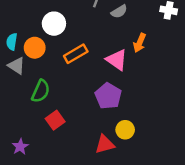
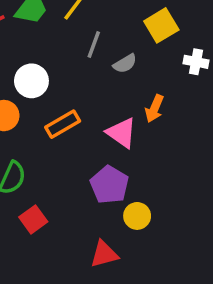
yellow circle: (125, 130) -> (137, 216), moved

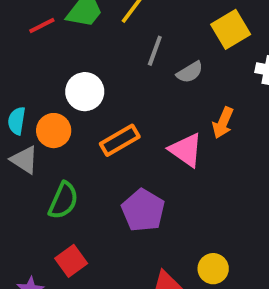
purple pentagon: (109, 185) -> (143, 210), moved
yellow circle: (137, 216) -> (213, 269), moved
red square: (33, 219) -> (71, 261), moved

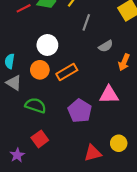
gray semicircle: (190, 72) -> (106, 46), moved
orange circle: (54, 131) -> (40, 70), moved
pink triangle: (186, 150) -> (109, 95), moved, turned -36
green semicircle: (63, 201) -> (36, 105), turned -96

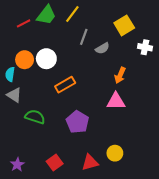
gray semicircle: (106, 46) -> (102, 48), moved
orange circle: (40, 70) -> (25, 60), moved
pink triangle: (109, 95) -> (116, 101), moved
red square: (40, 139) -> (55, 163), moved

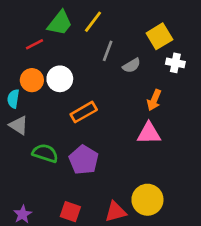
red line: (24, 23) -> (35, 44), moved
white cross: (145, 47) -> (175, 63), moved
purple pentagon: (78, 122) -> (84, 160), moved
yellow circle: (115, 153) -> (147, 200), size x1.5
red square: (55, 163) -> (70, 212), turned -35

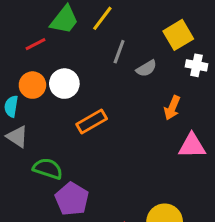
pink triangle: (149, 133) -> (192, 146), moved
purple pentagon: (84, 160) -> (72, 199), moved

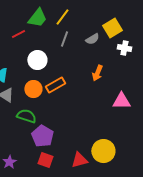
gray line: (119, 52) -> (64, 39), moved
gray semicircle: (146, 68) -> (92, 39), moved
orange circle: (32, 85) -> (33, 89), moved
orange arrow: (172, 108) -> (97, 73), moved

